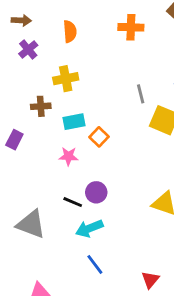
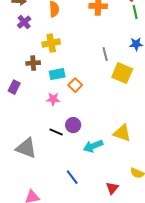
cyan arrow: (89, 228) -> (93, 146), moved

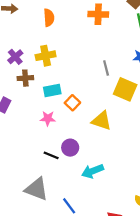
purple cross: (24, 22) -> (15, 57), moved
yellow triangle: (122, 133) -> (102, 121), moved
gray triangle: (26, 148) -> (37, 189), moved

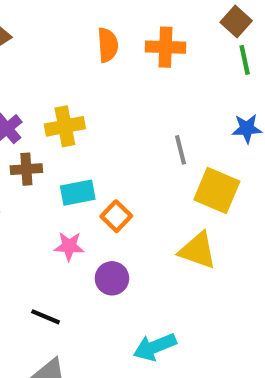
orange semicircle: (49, 18) -> (108, 45), moved
yellow triangle: (102, 121) -> (198, 250), moved
purple circle: (70, 148) -> (112, 278), moved
black line: (51, 155) -> (46, 317), moved

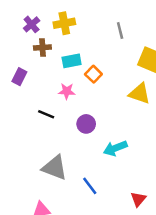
gray line: (180, 150) -> (120, 31), moved
purple circle: (112, 278) -> (86, 124), moved
black line: (46, 317) -> (46, 114), moved

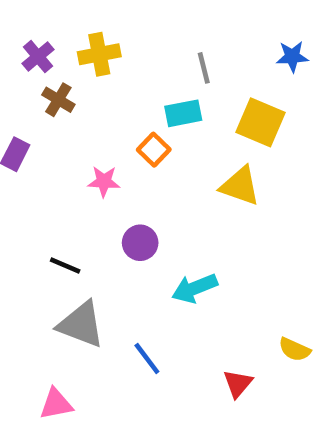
brown cross: (42, 48) -> (58, 100), turned 35
cyan rectangle: (72, 61) -> (183, 113), moved
black line: (46, 114) -> (65, 265), moved

